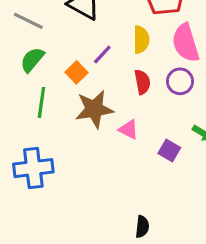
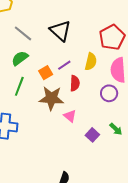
red semicircle: (142, 82) -> (75, 83), moved

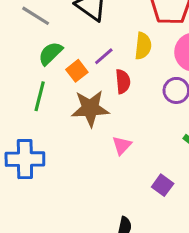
green semicircle: (20, 58) -> (50, 53), moved
pink triangle: (70, 116) -> (122, 145), moved, turned 40
purple square: (92, 135) -> (163, 185), moved

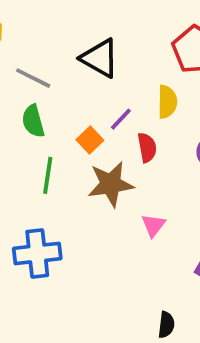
green semicircle: (50, 53) -> (33, 121), moved, turned -56

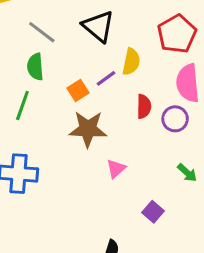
yellow semicircle: (167, 102) -> (131, 62), moved
red semicircle: (147, 147) -> (144, 106), moved
green line: (48, 175) -> (22, 105), moved

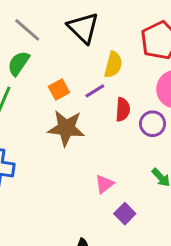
green semicircle: (35, 67) -> (19, 63), turned 35
purple line: (106, 78) -> (95, 91), moved
pink triangle: (116, 169) -> (104, 184), moved

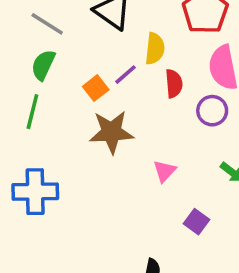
purple line: (95, 91) -> (125, 75), moved
red semicircle: (123, 109) -> (174, 84), moved
pink triangle: (104, 184) -> (164, 171), moved

